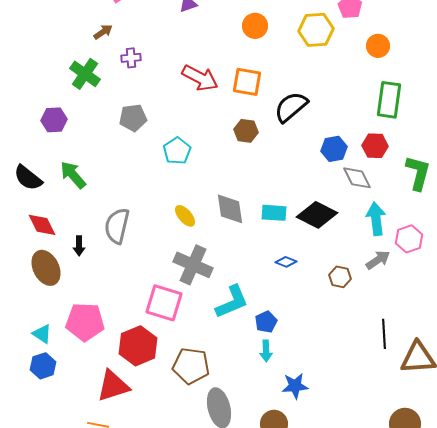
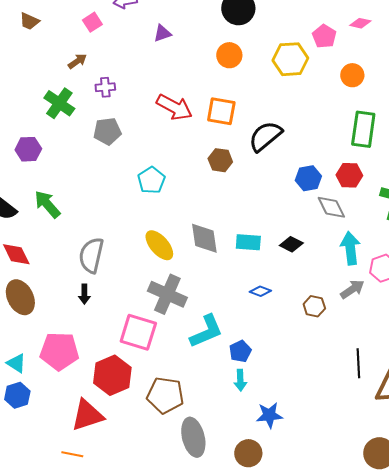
gray pentagon: (133, 118) -> (107, 131), moved
black diamond: (317, 215) -> (291, 244), size x0.6
yellow ellipse: (185, 216) -> (159, 245), size x1.4
black arrow: (79, 246) -> (84, 294), moved

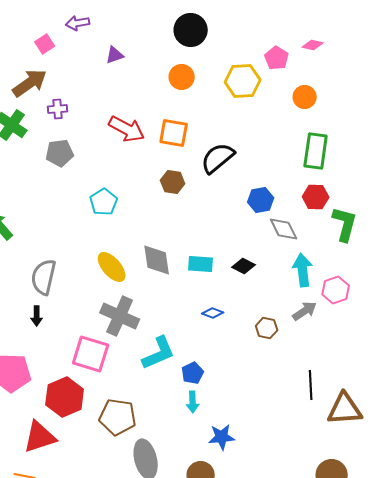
brown arrow: (77, 61) -> (30, 83), size x1.8
red hexagon: (349, 175) -> (316, 197), moved

